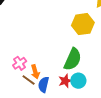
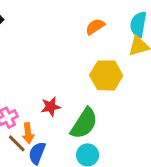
red star: (65, 81) -> (51, 107), moved

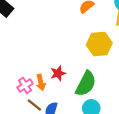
orange arrow: (28, 133) -> (41, 82), moved

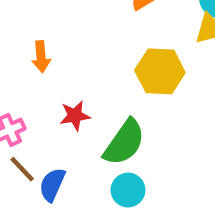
orange arrow: (41, 82) -> (41, 57), moved

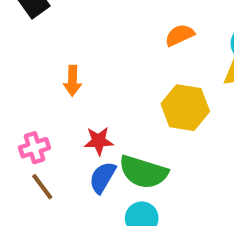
green semicircle: (124, 142) -> (143, 172), turned 66
blue semicircle: (52, 185) -> (103, 177), moved

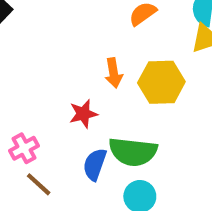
orange arrow: (73, 81) -> (114, 73), moved
red star: (99, 141) -> (83, 114), moved

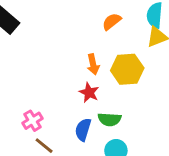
red star: (83, 114) -> (89, 93), moved, turned -30
green semicircle: (133, 152) -> (110, 119), size x0.7

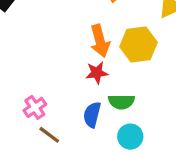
orange arrow: (93, 64) -> (100, 41), size x1.4
red star: (89, 93) -> (97, 73), turned -30

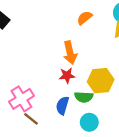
yellow hexagon: (138, 45) -> (101, 81), moved
pink cross: (35, 107) -> (21, 99), size x1.5

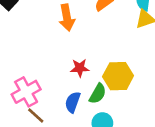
orange arrow: (70, 53) -> (67, 18), moved
green semicircle: (84, 97) -> (98, 94), turned -66

